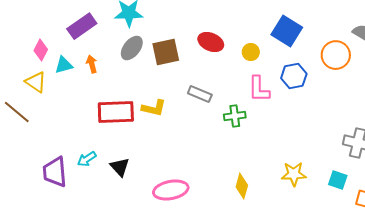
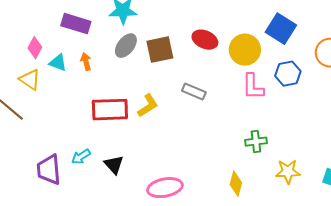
purple rectangle: (82, 26) -> (76, 24), turned 52
yellow circle: (251, 52) -> (245, 50), size x1.8
cyan triangle: (64, 65) -> (58, 63), turned 36
yellow L-shape: (154, 108) -> (148, 106), turned -45
green cross: (235, 116) -> (256, 142), moved

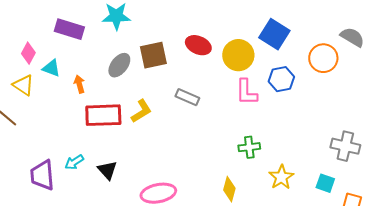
gray ellipse: (126, 46) -> (119, 65), moved
orange arrow: (86, 62) -> (79, 84), moved
yellow star: (288, 172) -> (281, 177), turned -30

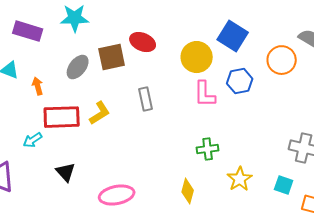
red ellipse: (198, 45) -> (143, 42), moved
gray rectangle: (187, 97) -> (146, 99), turned 55
cyan arrow: (74, 162) -> (33, 140), moved

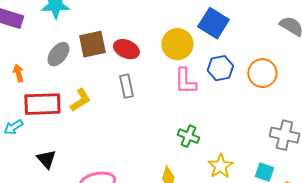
red ellipse: (143, 42) -> (126, 49), moved
orange circle: (282, 60) -> (262, 73), moved
green cross: (208, 149) -> (188, 136), turned 30

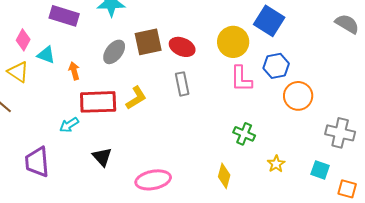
orange circle: (262, 73) -> (298, 96), moved
yellow star: (220, 166) -> (276, 164), size x0.7

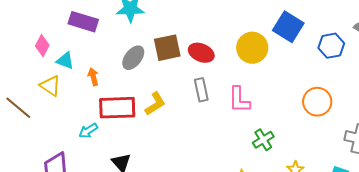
blue hexagon: (276, 66) -> (331, 46), moved
yellow triangle: (18, 72) -> (50, 86), moved
pink L-shape: (241, 79) -> (239, 100), moved
green cross: (244, 134) -> (263, 140), turned 35

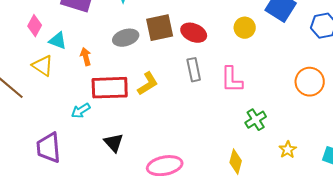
yellow circle: (252, 48) -> (245, 28), size x0.7
gray ellipse: (133, 58) -> (126, 38), turned 35

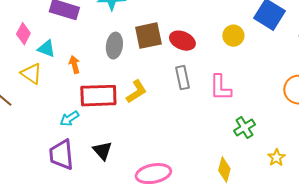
gray ellipse: (126, 38) -> (114, 46), turned -65
purple trapezoid: (49, 148) -> (61, 155), moved

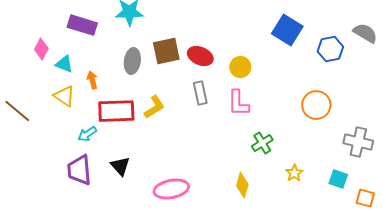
yellow circle: (233, 36) -> (240, 67), moved
yellow triangle: (31, 74) -> (64, 96), moved

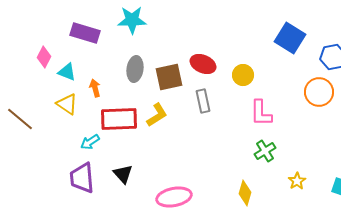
brown square: (166, 51) -> (169, 77), moved
pink L-shape: (238, 103) -> (261, 113), moved
orange circle: (316, 105) -> (319, 92), moved

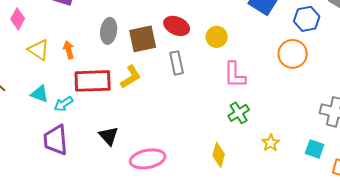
cyan triangle: (67, 72) -> (40, 94), moved
yellow triangle: (67, 104) -> (39, 50), moved
black triangle: (123, 174) -> (109, 136), moved

